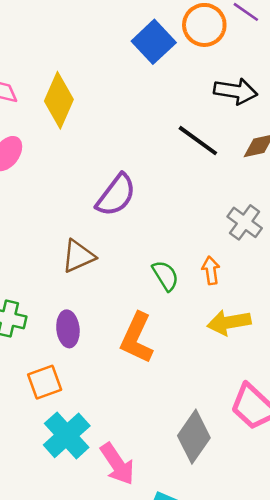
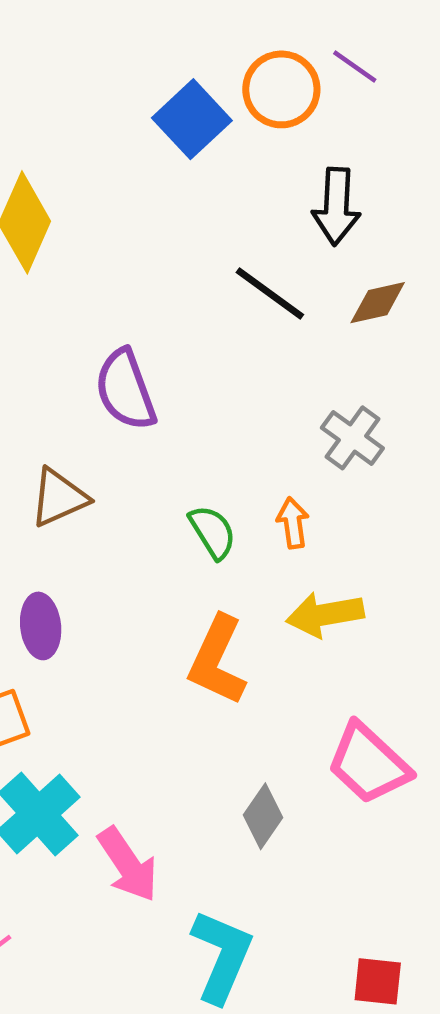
black arrow: (236, 91) -> (336, 206), turned 84
purple semicircle: (116, 195) -> (125, 390), turned 123
orange L-shape: (137, 338) -> (217, 660), moved
gray diamond: (194, 437) -> (263, 816), size x0.7

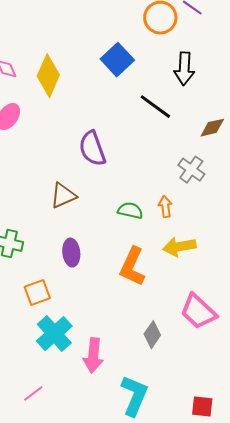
blue square: (192, 119) -> (117, 60), moved
brown diamond: (378, 303) -> (212, 128), moved
green semicircle: (213, 532) -> (130, 211), turned -45
purple ellipse: (41, 626) -> (71, 253), moved
pink arrow: (128, 864) -> (93, 356), turned 40

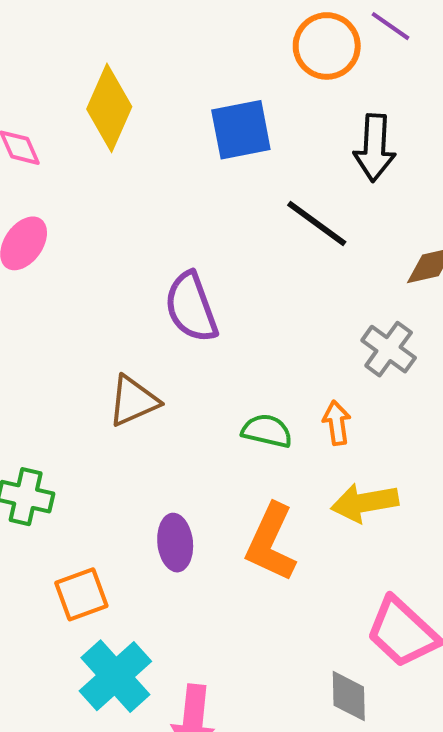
blue square: (117, 60) -> (241, 130), turned 32
yellow diamond: (48, 76) -> (109, 108), moved
purple ellipse: (71, 253) -> (175, 543), moved
gray diamond: (152, 335) -> (349, 696), moved, turned -36

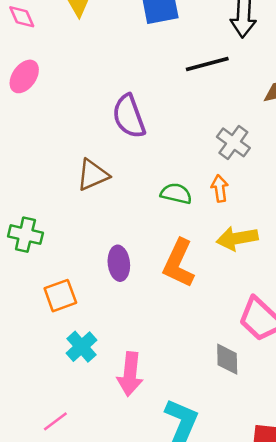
black line: (317, 223) -> (207, 64), turned -51
gray cross: (389, 349) -> (233, 142), moved
cyan cross: (115, 676) -> (81, 347), size x0.7

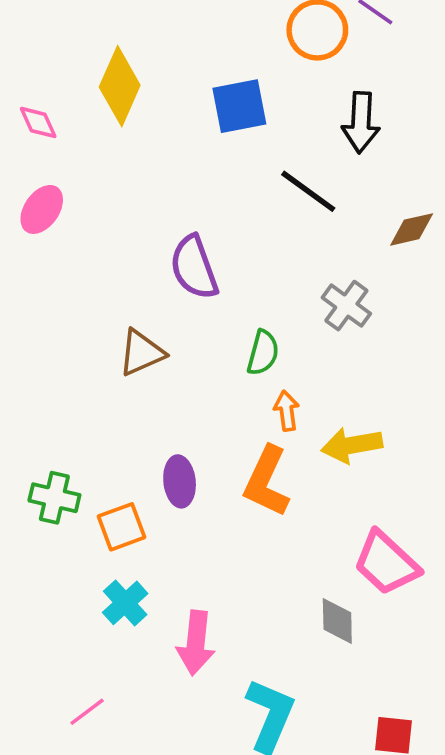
black line: (207, 64) -> (308, 191), turned 51
orange arrow: (220, 189) -> (287, 411), moved
green semicircle: (176, 194) -> (263, 353), moved, turned 92
green cross: (25, 235) -> (54, 498), moved
orange square: (60, 296) -> (121, 527), moved

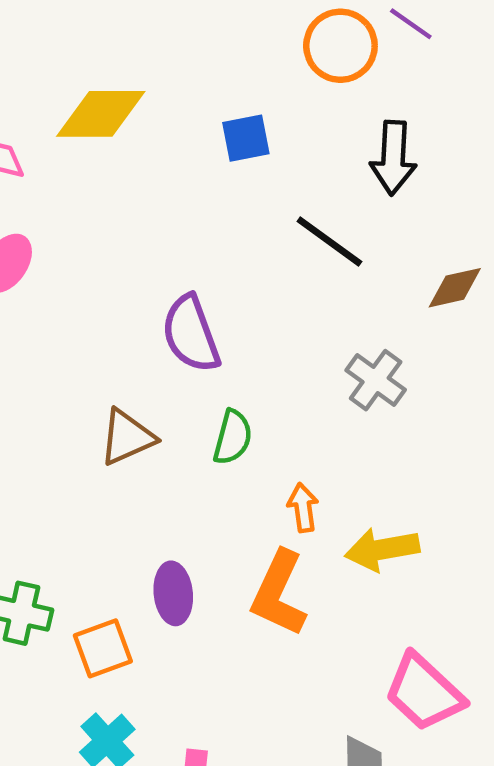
yellow diamond: (120, 86) -> (101, 114), turned 66
blue square: (239, 106) -> (246, 138), size x0.7
green semicircle: (263, 353) -> (233, 437), moved

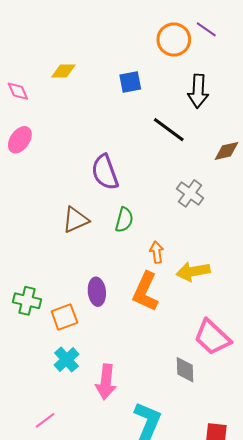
yellow diamond: (101, 114) -> (63, 71), size x0.6

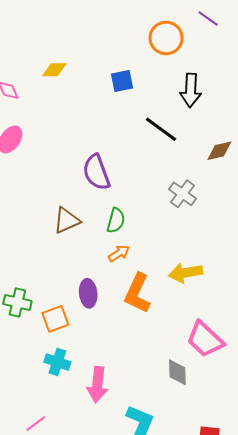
purple line: (206, 29) -> (208, 18), moved
orange arrow: (157, 252) -> (119, 253), moved, turned 65
cyan cross: (66, 360) -> (57, 362), turned -30

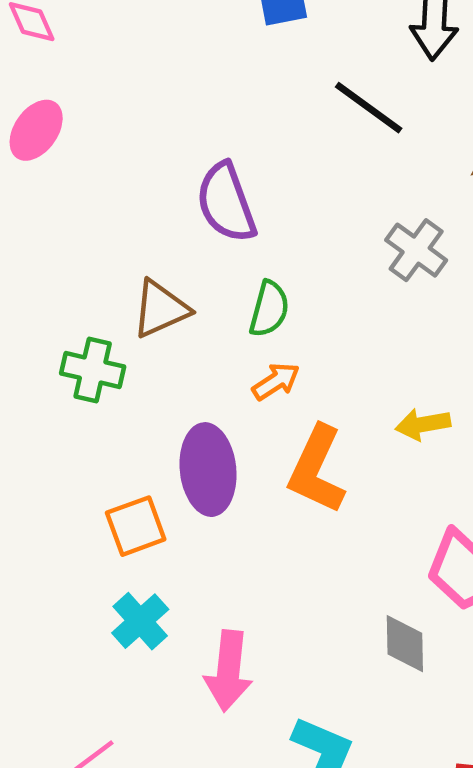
yellow arrow: (186, 273) -> (423, 424), size x0.7
purple ellipse: (88, 293) -> (208, 470), size x1.4
green cross: (17, 303) -> (93, 370), moved
cyan cross: (57, 362) -> (140, 621), turned 30

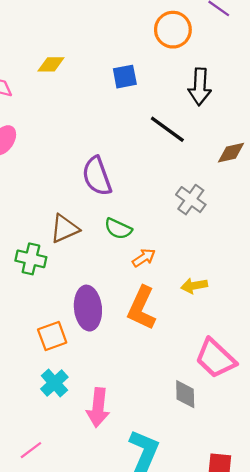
green semicircle: (269, 309) -> (118, 229), turned 100
orange arrow: (276, 381) -> (144, 258), moved

